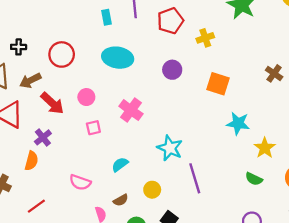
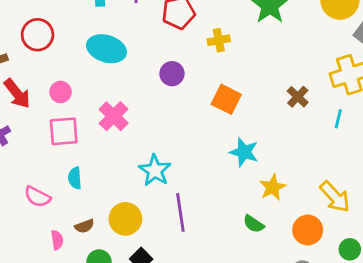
pink square: (93, 128) -> (64, 131), size x1.6
cyan semicircle: (120, 164) -> (75, 178), moved, turned -66
yellow circle: (152, 190) -> (125, 219), size x1.5

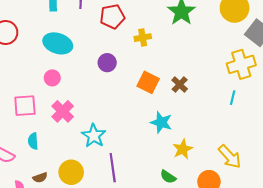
pink circle: (61, 92) -> (52, 78), moved
brown cross: (298, 97) -> (180, 85), moved
pink cross: (114, 116) -> (63, 111), moved

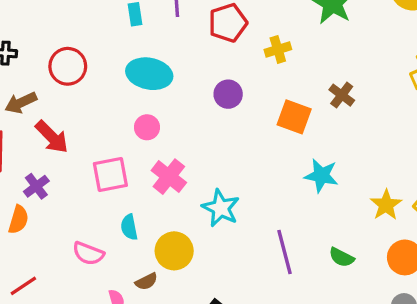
brown cross: (180, 85) -> (342, 95), moved
yellow star: (183, 149) -> (386, 205), moved
purple line: (113, 168) -> (284, 252), moved
yellow circle: (71, 172) -> (174, 251), moved

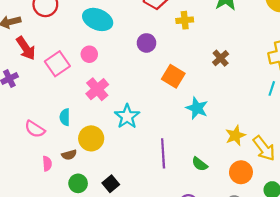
orange square: (294, 117) -> (173, 76), moved
pink square: (110, 175) -> (57, 64), moved, turned -35

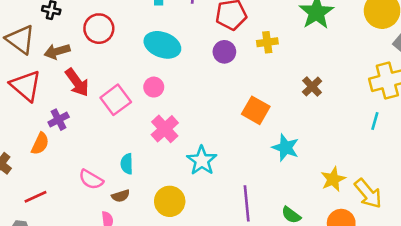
purple circle: (146, 43) -> (224, 52), moved
yellow circle: (91, 138) -> (170, 201), moved
brown semicircle: (69, 155) -> (121, 196), moved

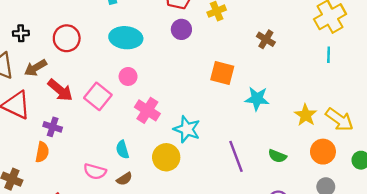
purple cross: (59, 120) -> (53, 127), turned -30
yellow circle: (170, 201) -> (166, 157), moved

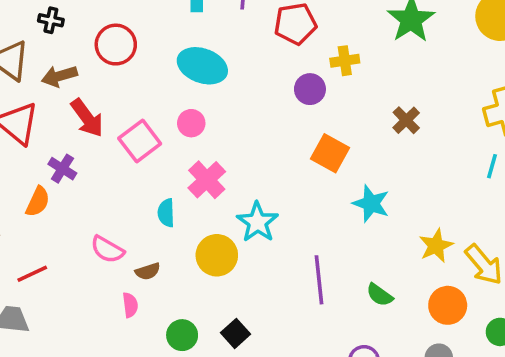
purple circle: (181, 29) -> (310, 89), moved
cyan semicircle: (122, 150) -> (166, 213), moved

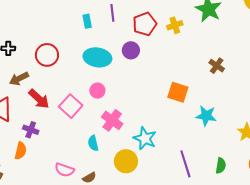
yellow cross: (345, 61) -> (175, 25), moved
purple circle: (310, 89) -> (131, 50), moved
green semicircle: (380, 295) -> (221, 166), turned -105

